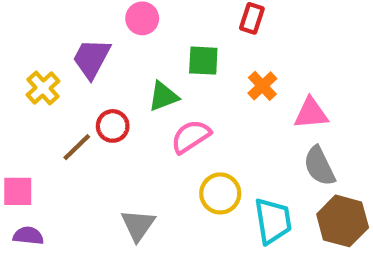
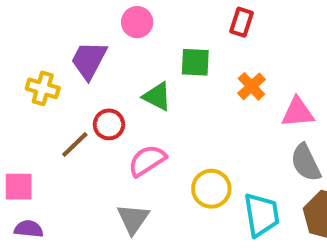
yellow cross: (43, 88) -> (43, 88), turned -32
green triangle: (163, 96) -> (157, 96), turned 48
pink semicircle: (191, 137) -> (147, 161), moved

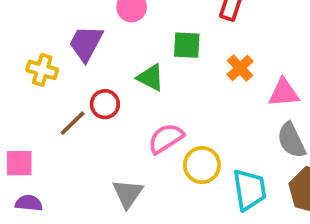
pink semicircle: (147, 161) -> (166, 138), moved

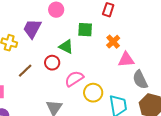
pink triangle: (284, 93) -> (126, 60), moved
red circle: (105, 104) -> (52, 63), moved

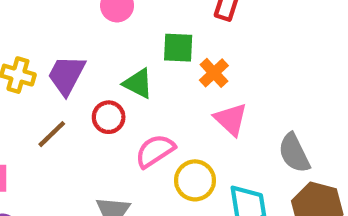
purple trapezoid: (32, 29) -> (66, 75), moved
orange cross: (113, 42) -> (214, 73), moved
pink triangle: (126, 60) -> (231, 119), moved, turned 48

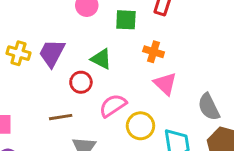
green square: (178, 48) -> (126, 20), moved
orange cross: (214, 73) -> (154, 52), turned -30
brown line: (52, 134) -> (61, 117), moved, turned 35

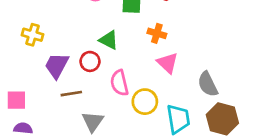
purple trapezoid: (52, 53) -> (57, 65), moved
pink semicircle: (113, 105) -> (119, 83), turned -70

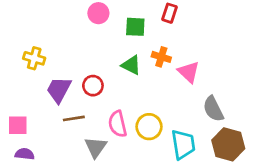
green triangle: (109, 40) -> (131, 65), moved
pink triangle: (168, 63) -> (189, 72), moved
pink semicircle: (119, 83) -> (118, 124), moved

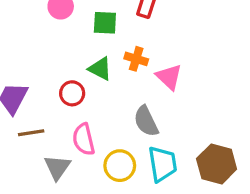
red circle: (93, 86) -> (72, 93), moved
gray semicircle: (213, 109) -> (146, 121), moved
yellow circle: (149, 127) -> (120, 166), moved

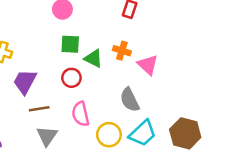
green square: (105, 23) -> (70, 44), moved
cyan trapezoid: (162, 164) -> (143, 133), turned 56
gray triangle: (57, 167) -> (47, 136), moved

